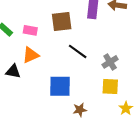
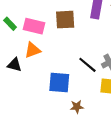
pink rectangle: (30, 30) -> (34, 26), size x1.5
black line: (78, 51) -> (87, 65), moved

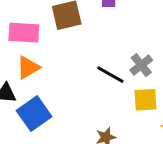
blue square: (59, 82) -> (34, 114), moved, turned -30

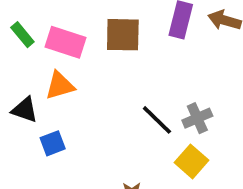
yellow square: (145, 100) -> (192, 161), turned 30
blue square: (34, 114) -> (53, 143), size x0.6

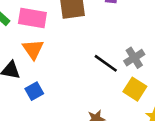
orange triangle: (60, 86) -> (33, 49), turned -40

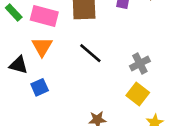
black line: (106, 63) -> (90, 53), moved

